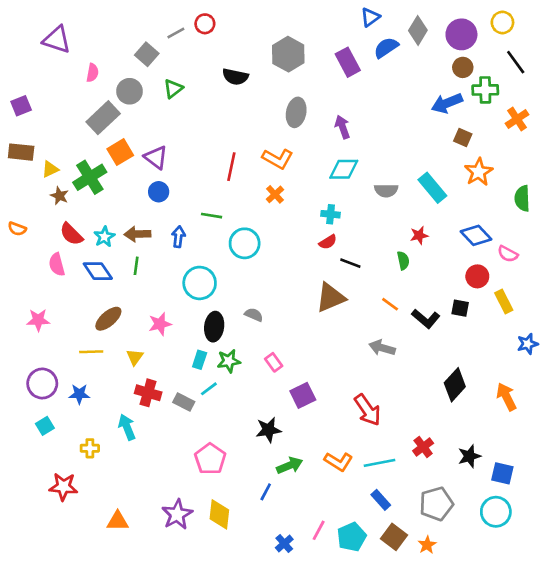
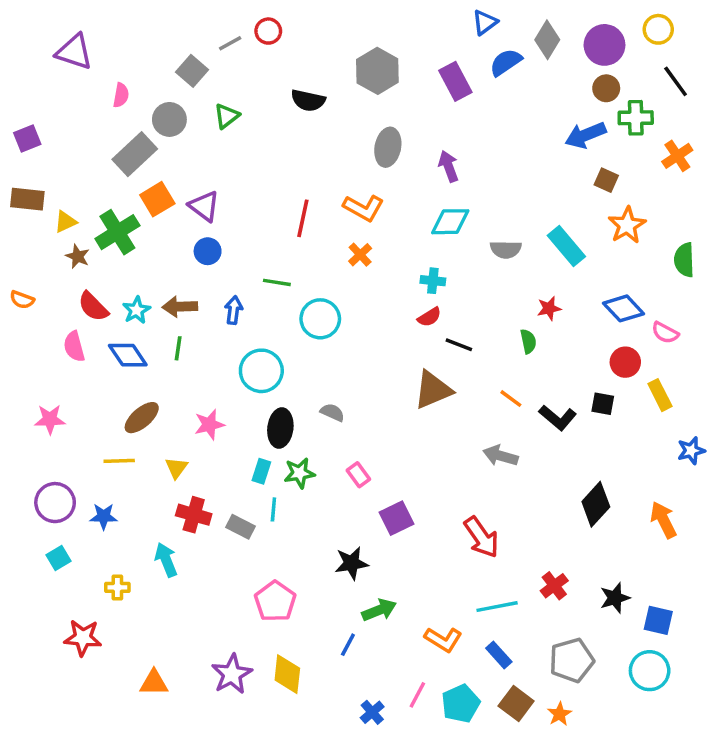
cyan line: (209, 389) -> (273, 509), turned -48
orange L-shape: (338, 462) -> (443, 639), moved

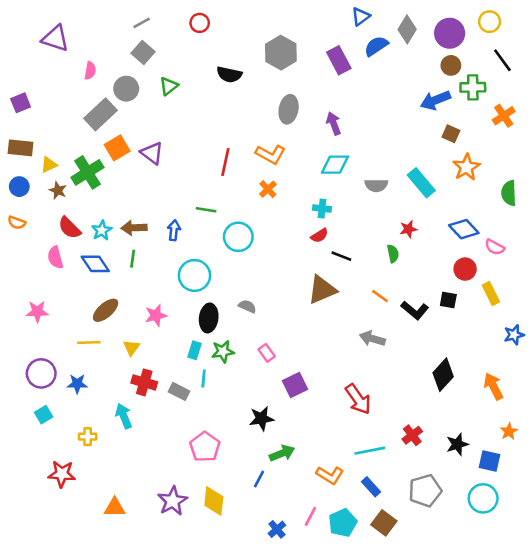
gray line: (230, 43) -> (142, 23), moved
blue circle: (208, 251) -> (19, 187), moved
orange star: (559, 714) -> (509, 431), moved

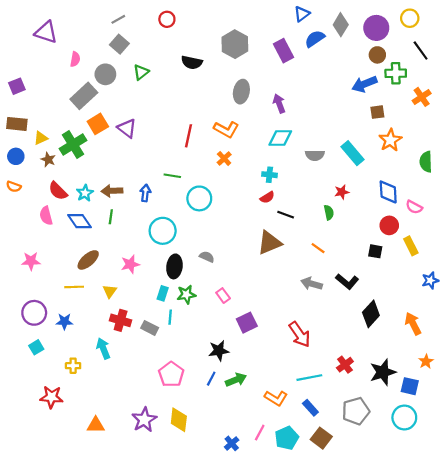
brown square: (451, 134) -> (377, 112), turned -32
blue diamond: (464, 229) -> (388, 192), turned 40
black L-shape: (415, 310) -> (347, 282), moved
black star: (457, 444) -> (383, 372), size x1.4
blue line: (259, 479) -> (211, 379), moved

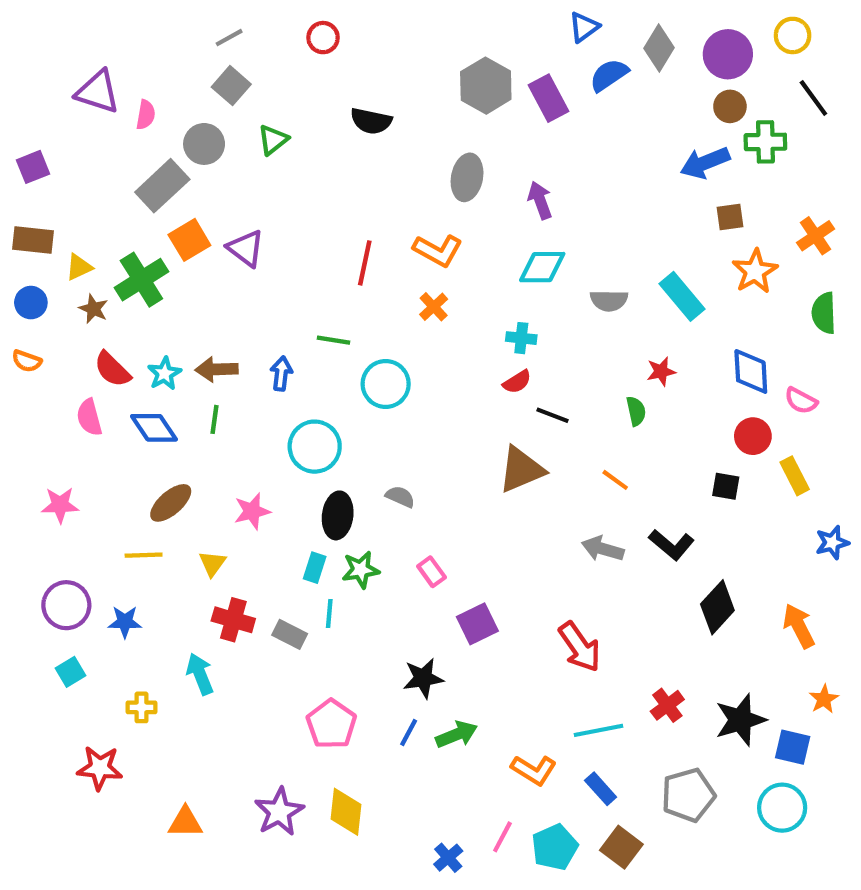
purple triangle: (46, 32) -> (98, 92), moved
gray hexagon: (235, 44) -> (486, 86), moved
orange cross: (422, 97) -> (816, 236), moved

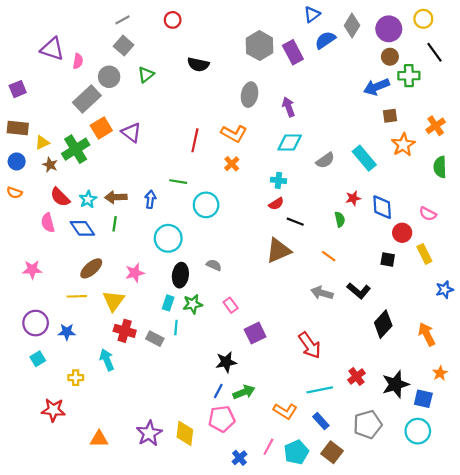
gray semicircle: (609, 300) -> (325, 160), turned -36
blue diamond: (751, 371) -> (382, 207), moved
yellow triangle: (212, 563) -> (114, 301), size x1.5
pink pentagon: (331, 724) -> (222, 419), moved, turned 30

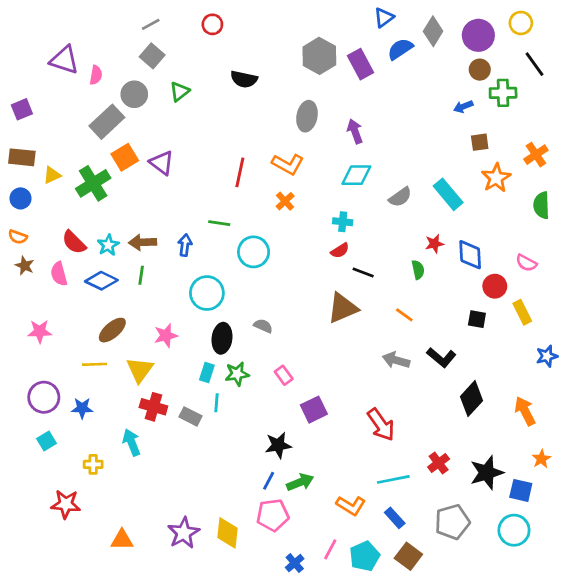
blue arrow: (377, 87) -> (463, 107), size x0.6
brown star: (50, 165) -> (25, 266), moved
blue diamond: (82, 228) -> (101, 281), turned -30

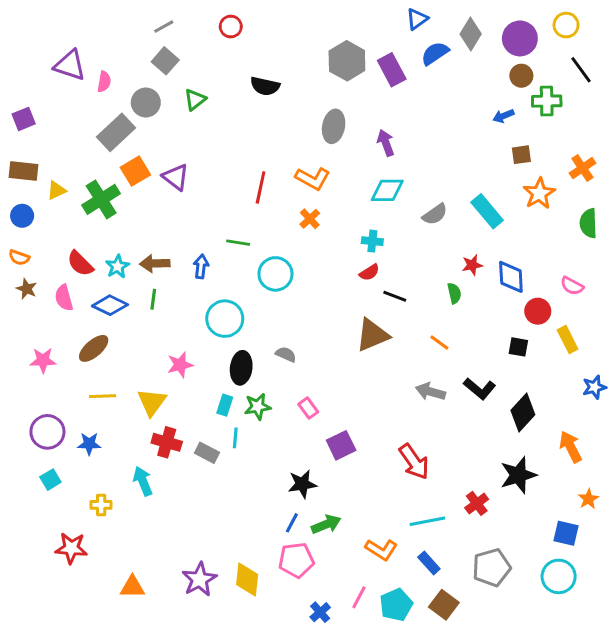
brown ellipse: (112, 330) -> (94, 348), moved
black diamond: (471, 399) -> (523, 413), moved
black star: (487, 473) -> (518, 475), moved

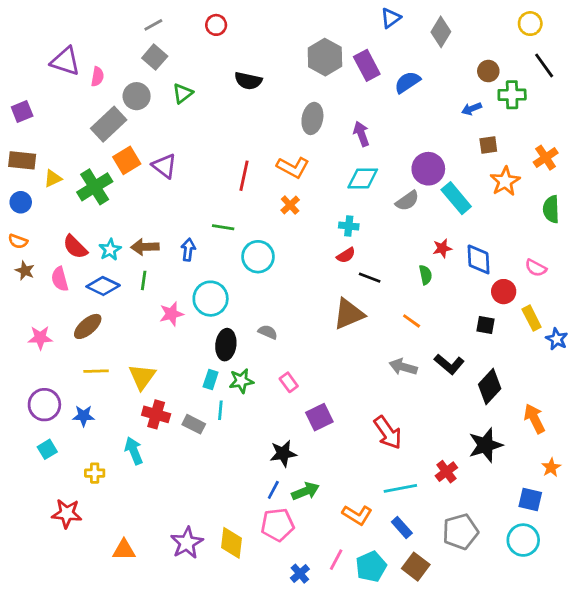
purple circle: (520, 38) -> (428, 169), moved
blue semicircle: (435, 53) -> (407, 82), moved
pink star: (180, 365) -> (171, 314), moved
blue star: (594, 387) -> (557, 339), moved, turned -30

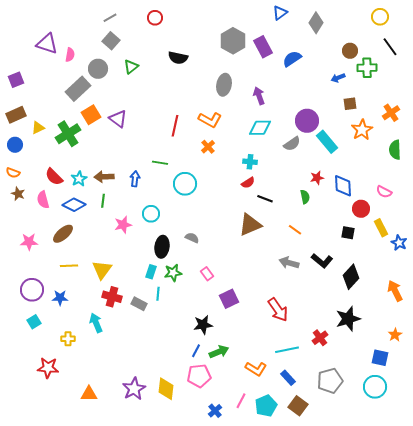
brown rectangle: (22, 160) -> (16, 115), turned -30
cyan circle: (211, 299) -> (151, 214), size x0.7
orange arrow: (534, 419) -> (395, 291), moved

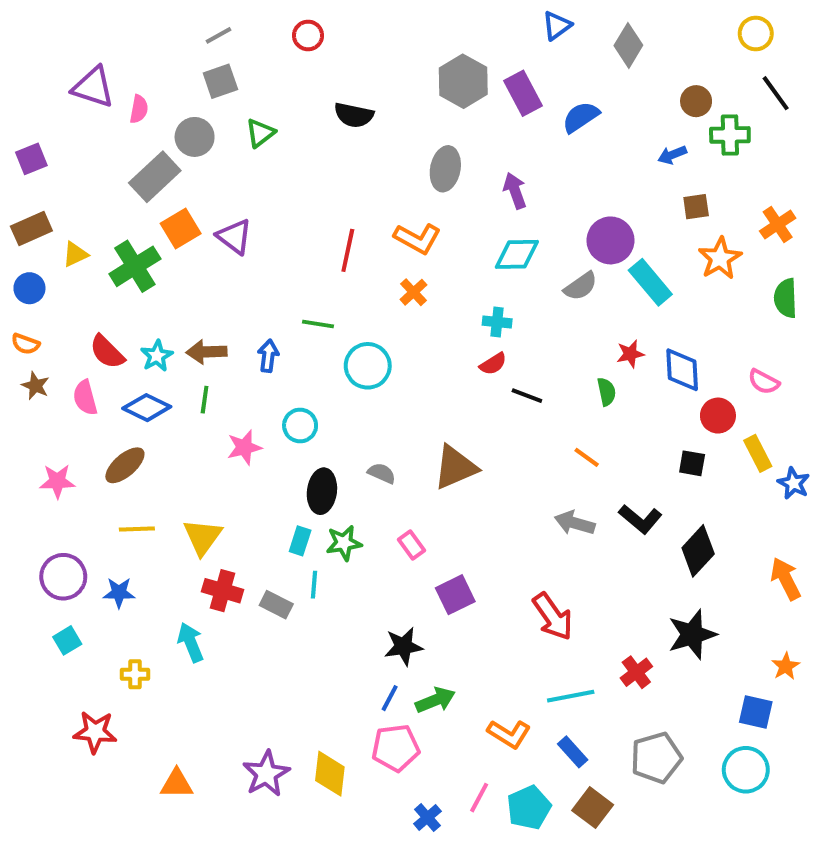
gray square: (111, 41) -> (220, 81), turned 30
brown triangle: (250, 225) -> (455, 467), moved

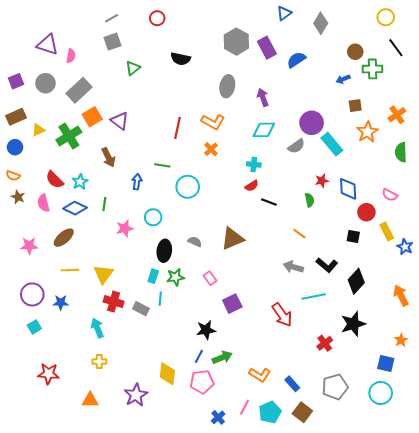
gray circle: (195, 137) -> (45, 83), moved
brown arrow: (207, 352) -> (108, 157), moved, turned -114
yellow cross: (135, 674) -> (99, 361), moved
cyan line: (571, 696) -> (314, 296), moved
yellow diamond: (330, 774) -> (167, 374), moved

